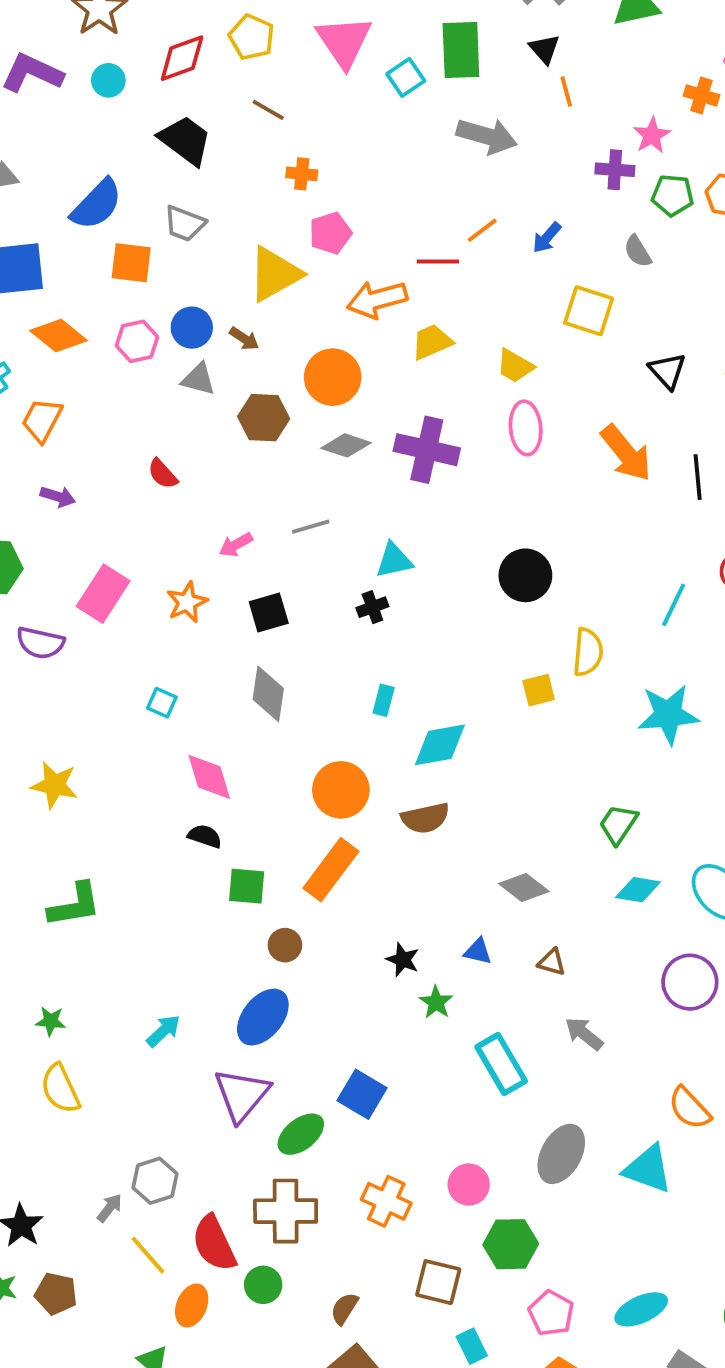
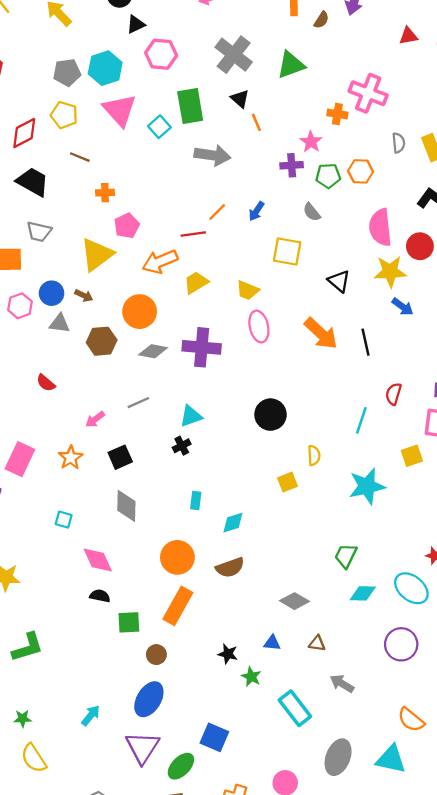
yellow semicircle: (588, 652) -> (314, 455), size x0.7
cyan diamond: (440, 745) -> (233, 523), size x0.7

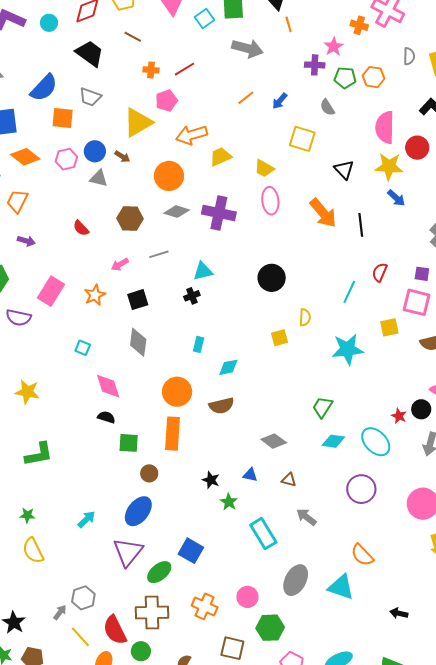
red line: (193, 234) -> (184, 69), moved, turned -30
brown hexagon: (102, 341) -> (130, 218), moved
orange rectangle: (178, 606) -> (173, 434), turned -32

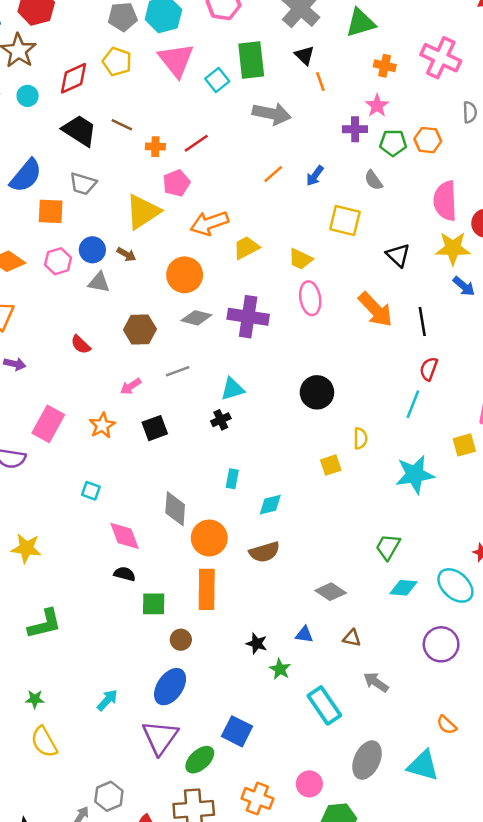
orange cross: (359, 25) -> (385, 66), moved
brown line: (133, 37) -> (122, 125), moved
red semicircle: (380, 272) -> (429, 369), moved
gray diamond: (138, 342) -> (175, 509), moved
orange semicircle: (362, 555) -> (447, 725), size x0.7

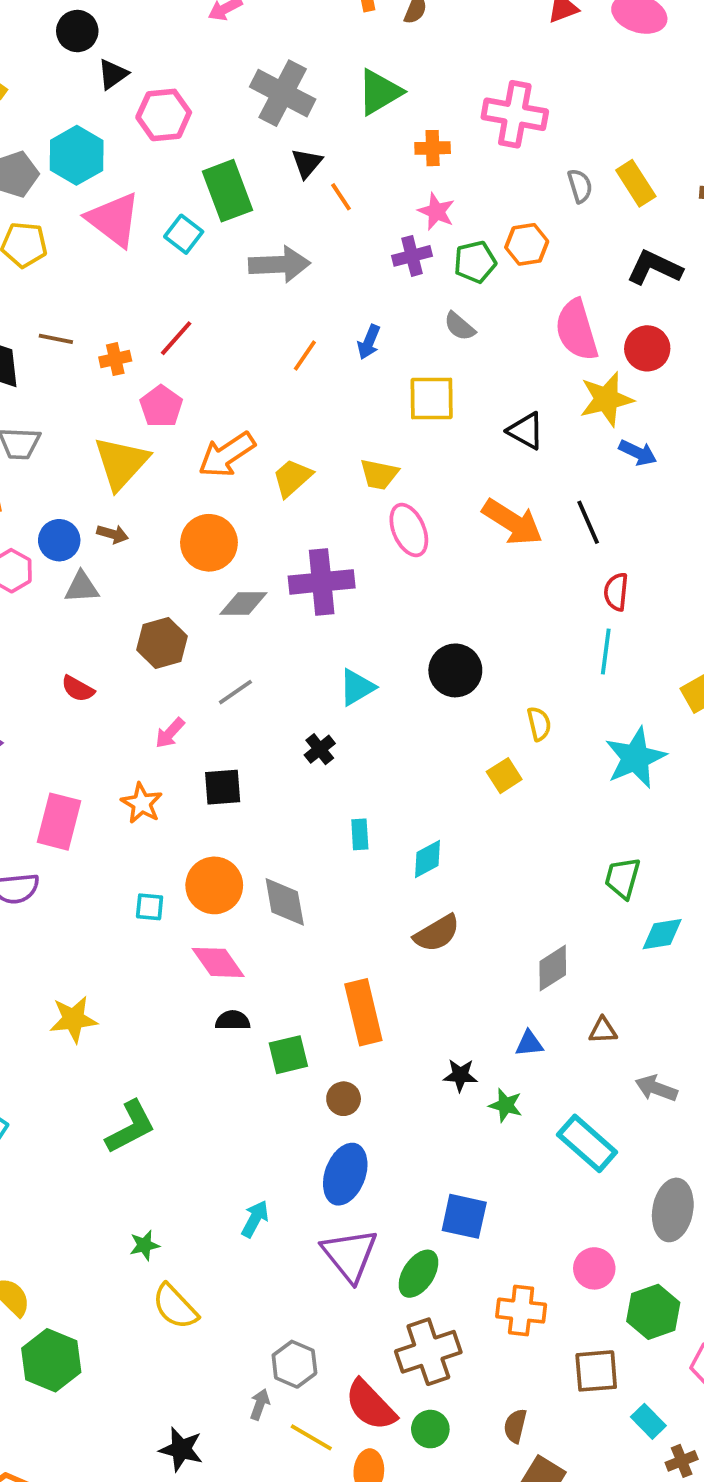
black triangle: (305, 55) -> (307, 163), turned 40
cyan triangle: (232, 389) -> (357, 687), moved
black square: (155, 428) -> (223, 787), turned 30
orange circle: (209, 538) -> (214, 885), moved
gray diamond: (331, 592) -> (553, 968), turned -52

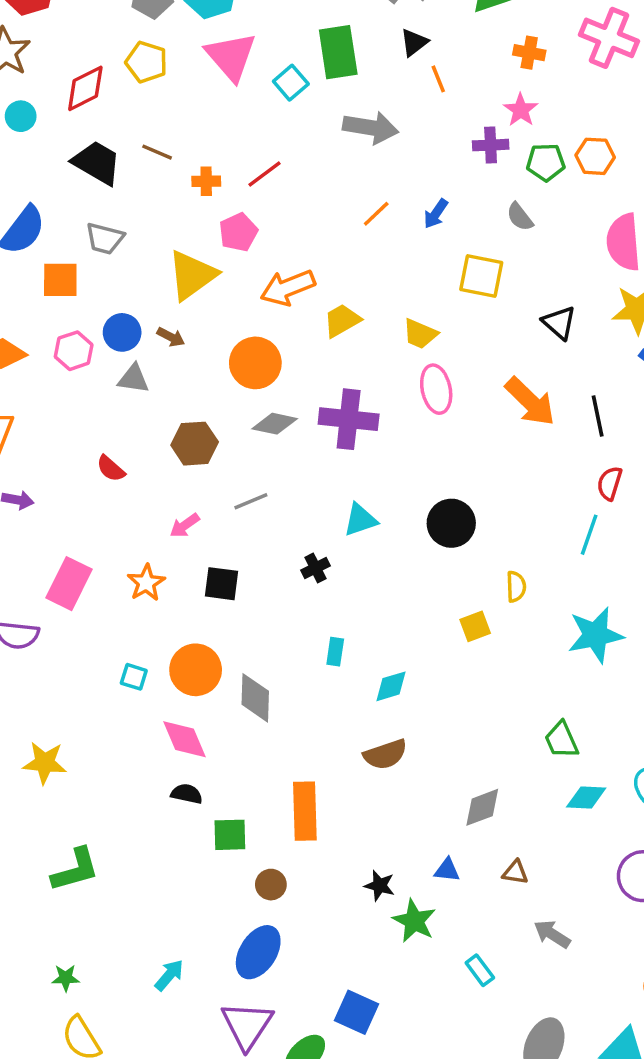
green trapezoid: (623, 878) -> (561, 740), turned -51
green star: (506, 1105) -> (414, 921), size x1.4
cyan rectangle: (587, 1143) -> (480, 970), size x0.6

